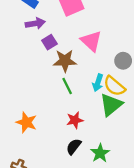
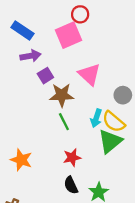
black semicircle: (74, 147) -> (71, 185), turned -63

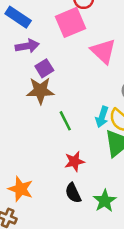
pink triangle: (89, 74) -> (103, 51), moved
brown star: (62, 95) -> (40, 91), moved
orange star: (21, 160) -> (21, 189), moved

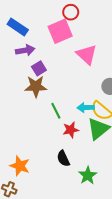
cyan arrow: (102, 117) -> (86, 108), turned 70
red star: (74, 161) -> (71, 130), moved
black semicircle: (73, 193) -> (63, 158), moved

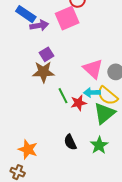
purple arrow: (25, 50) -> (39, 25), moved
pink triangle: (87, 55) -> (93, 69), moved
red star: (71, 130) -> (78, 103), moved
green star: (88, 175) -> (99, 145), moved

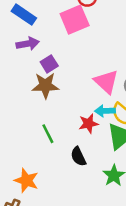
purple arrow: (39, 25) -> (28, 44), moved
green line: (63, 96) -> (48, 134), moved
black semicircle: (70, 142) -> (78, 156), moved

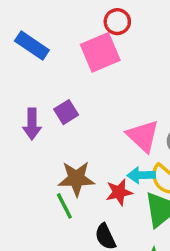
purple arrow: (28, 44) -> (32, 124), moved, turned 100
brown star: (45, 86) -> (76, 179), moved

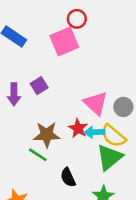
red star: (119, 192) -> (78, 128), moved, turned -30
green line: (64, 206) -> (38, 155), turned -30

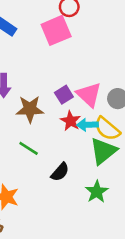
purple square: (39, 86) -> (64, 95), moved
brown star: (47, 135) -> (30, 109), moved
black semicircle: (68, 177) -> (60, 172), turned -114

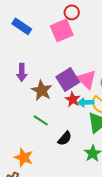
purple square: (64, 95) -> (68, 79), size x1.6
brown star: (30, 109) -> (42, 90), turned 30

